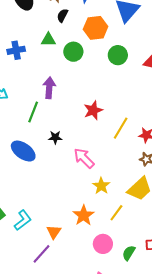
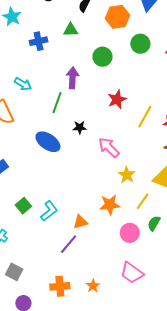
green circle: (73, 52) -> (102, 57), moved
orange star: (84, 215) -> (110, 205), turned 30
orange triangle: (54, 232) -> (80, 222), turned 42
green semicircle: (129, 253) -> (154, 223), moved

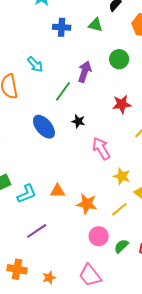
yellow star: (127, 175) -> (122, 176), moved, turned -30
orange triangle: (80, 222) -> (58, 191), moved
green semicircle: (154, 223) -> (121, 246), moved

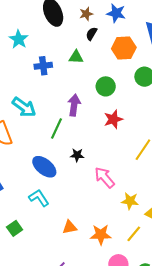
cyan arrow: (35, 64) -> (24, 107), size x1.4
red star: (122, 104) -> (113, 119), moved
cyan L-shape: (27, 194) -> (39, 198), moved, turned -90

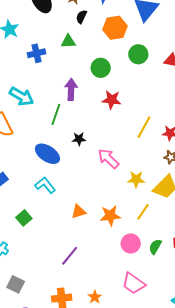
red star: (113, 119) -> (112, 100), turned 30

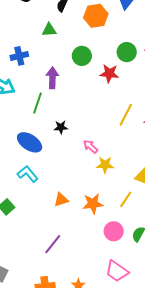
blue cross: (36, 53) -> (19, 56), moved
green circle: (138, 54) -> (127, 52), moved
red star: (112, 100) -> (109, 74), moved
pink arrow: (108, 159) -> (91, 147), size x0.7
yellow star: (136, 179) -> (105, 165), moved

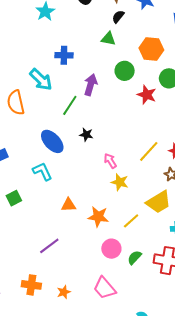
orange hexagon: (96, 16) -> (151, 49), moved
green triangle: (49, 30) -> (108, 39), moved
yellow line: (126, 115) -> (149, 151), moved

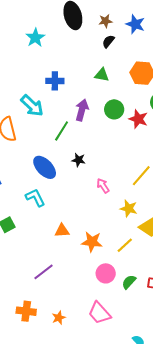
green triangle: (108, 39) -> (102, 75), moved
green circle: (125, 71) -> (114, 109), moved
yellow star: (120, 182) -> (129, 209), moved

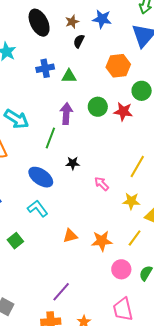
green triangle: (102, 75) -> (69, 76), moved
blue cross: (55, 81) -> (45, 68), moved
purple line: (43, 272) -> (61, 292), moved
pink trapezoid: (99, 313) -> (123, 309), turned 40

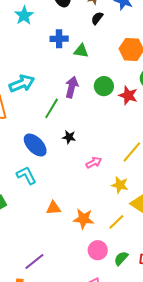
cyan arrow: (17, 119) -> (22, 84), turned -65
pink arrow: (102, 184) -> (94, 163), turned 98

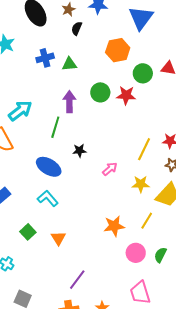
orange triangle: (53, 208) -> (58, 238), moved, turned -42

